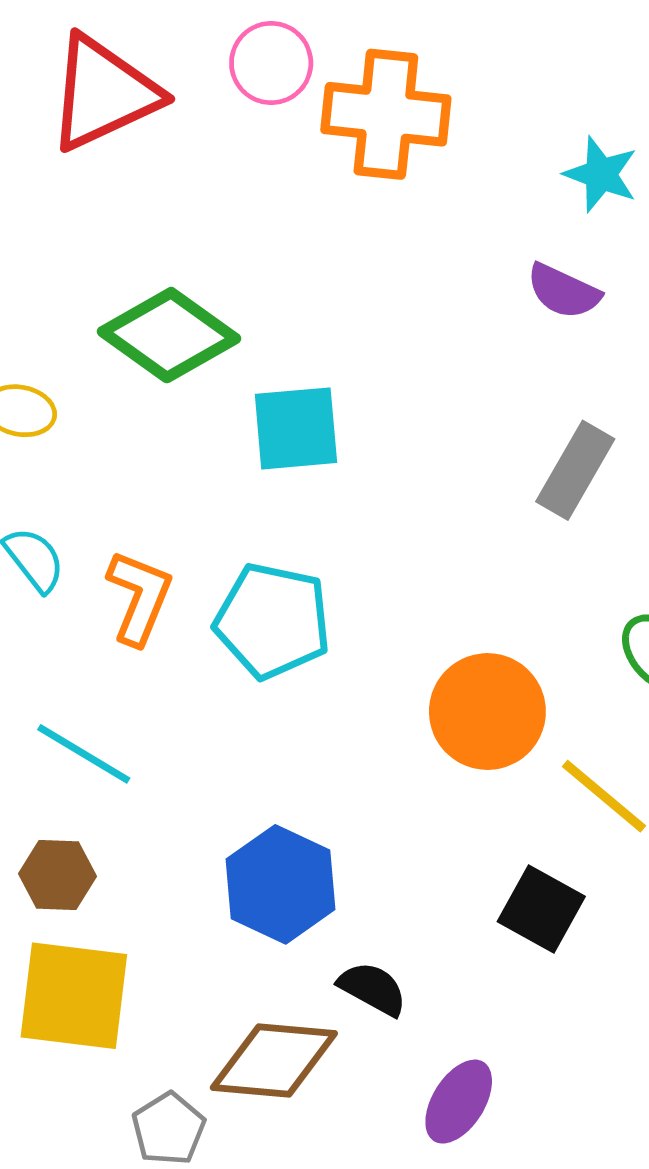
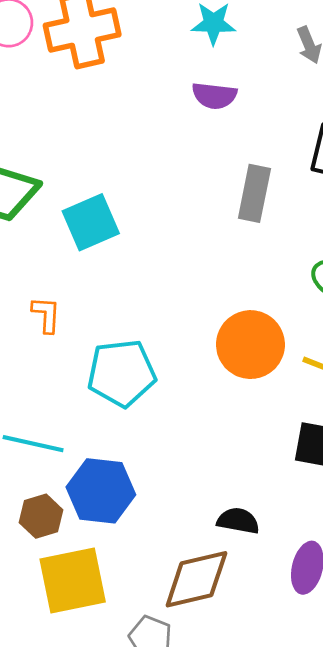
orange L-shape: (139, 597) -> (46, 315), moved, size x0.7
cyan pentagon: (273, 621) -> (122, 373), moved
blue hexagon: (280, 884) -> (101, 491), moved

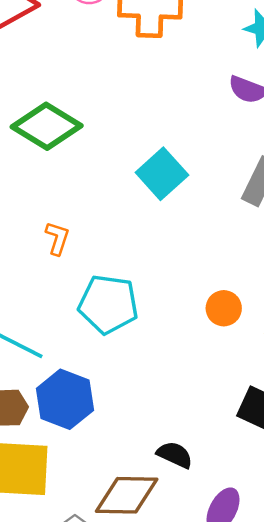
cyan square: (91, 222) -> (162, 174), moved, turned -33
orange circle: (250, 345) -> (224, 308), size x0.6

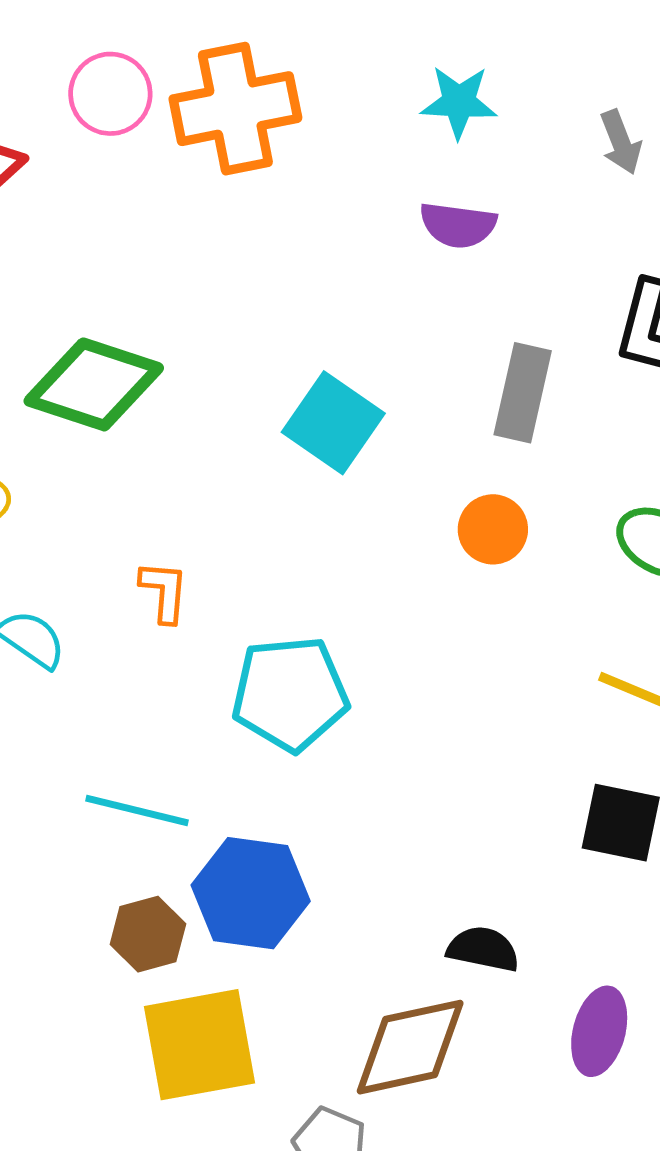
orange circle: (224, 308) -> (493, 529), moved

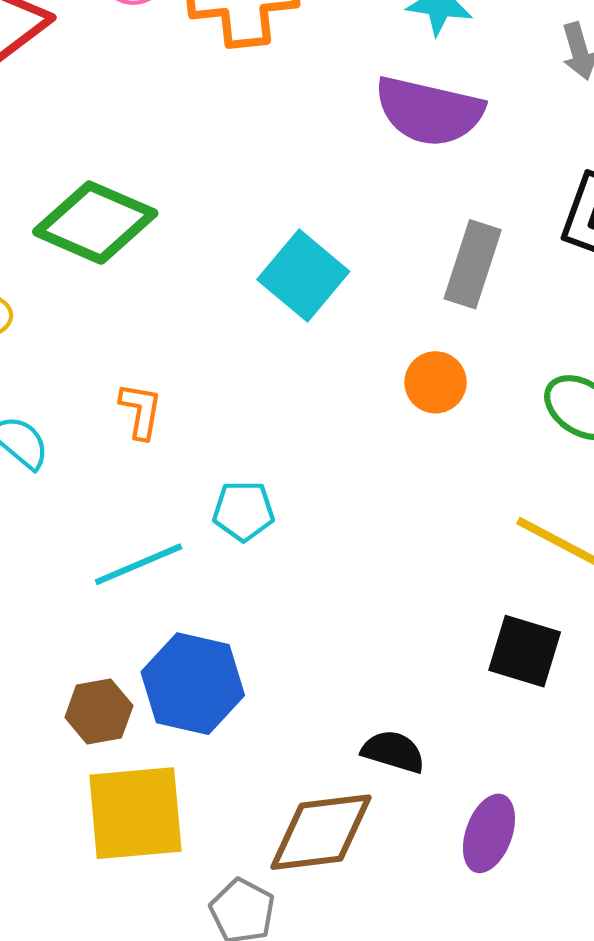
purple semicircle: (458, 225) -> (429, 111), size x1.6
cyan pentagon: (290, 694) -> (243, 511), size x0.6
cyan line: (137, 810) -> (139, 564), moved, turned -42

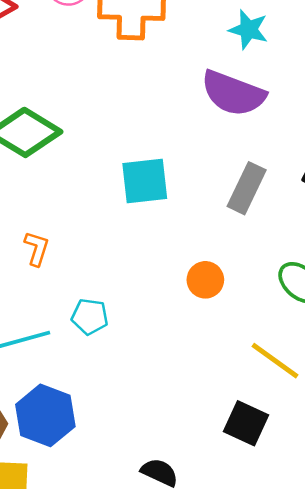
cyan square: (303, 275) -> (145, 181), turned 36
orange circle: (436, 382) -> (205, 280), moved

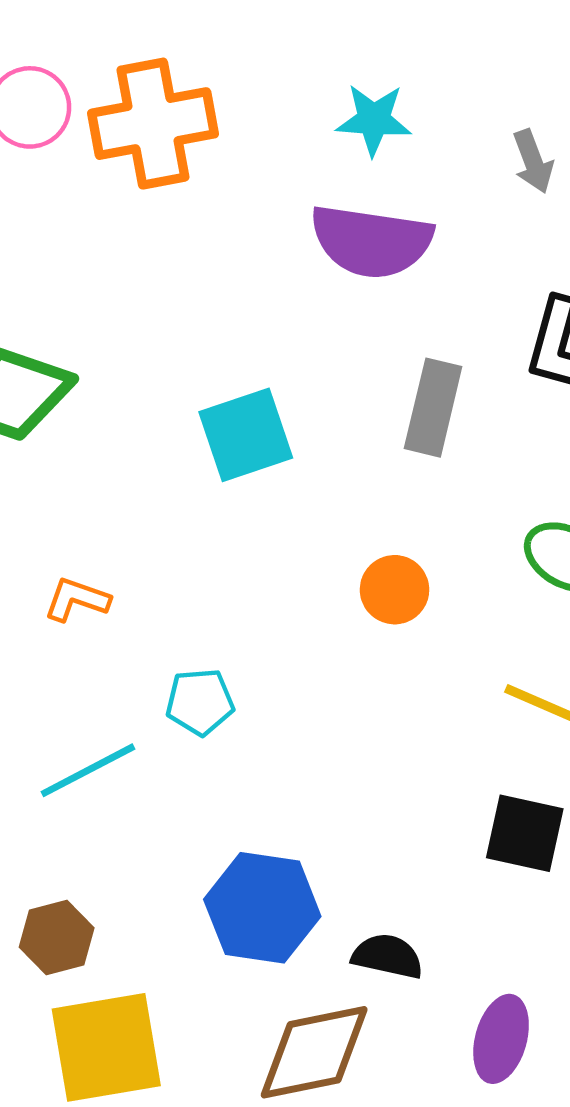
orange L-shape: (37, 248) -> (77, 599), turned -76
blue hexagon: (45, 415) -> (262, 908), moved

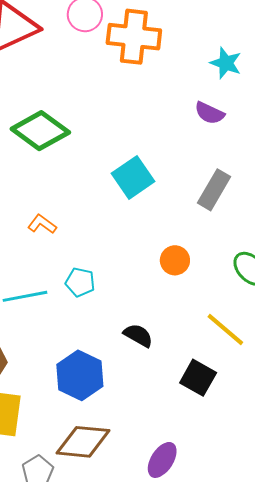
purple semicircle: (371, 241) -> (209, 113), size x0.6
cyan square: (246, 435) -> (133, 177), turned -33
black semicircle: (388, 956) -> (138, 335), moved

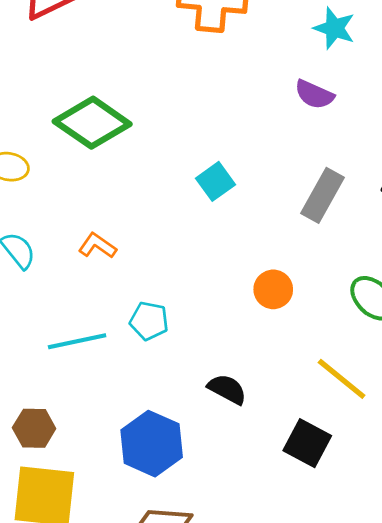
cyan square: (133, 177) -> (215, 181), size x0.7

